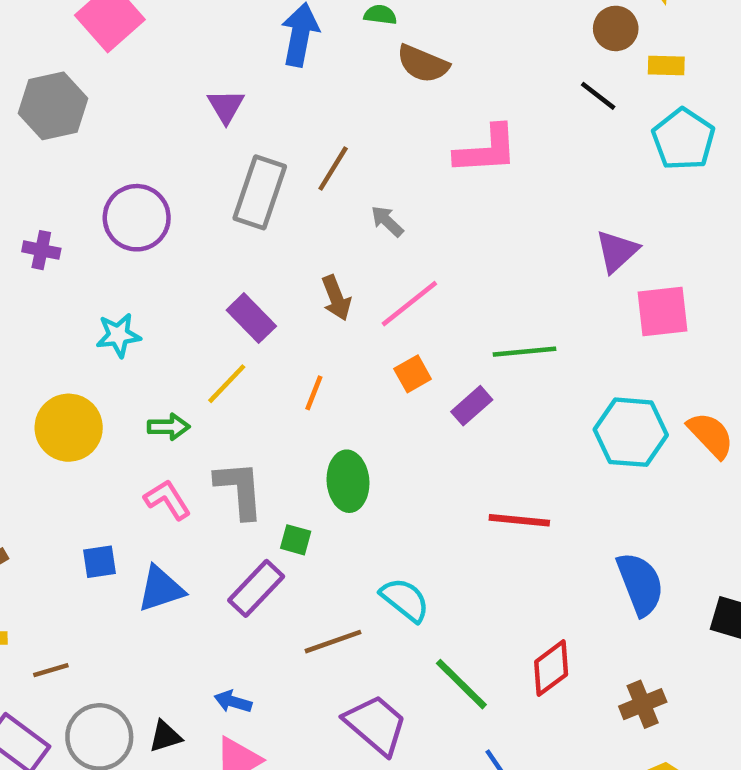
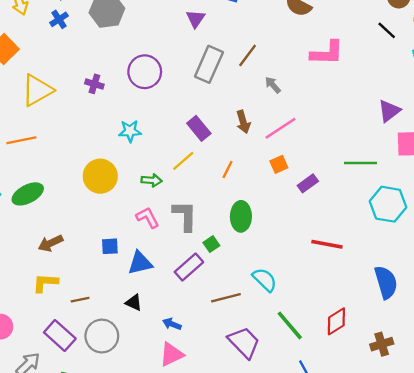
green line: (525, 352) -> (361, 163), moved
green square: (296, 540) -> (211, 244), turned 35
black triangle: (165, 736) -> (134, 303), moved, turned 36

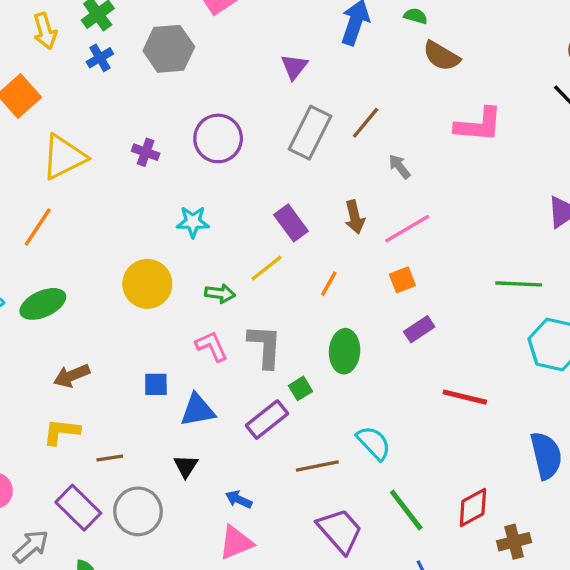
orange line: (21, 140) -> (38, 227), turned -48
purple rectangle: (308, 183) -> (419, 329), moved
black triangle: (134, 303) -> (186, 466), turned 36
brown cross: (382, 344) -> (514, 542), moved

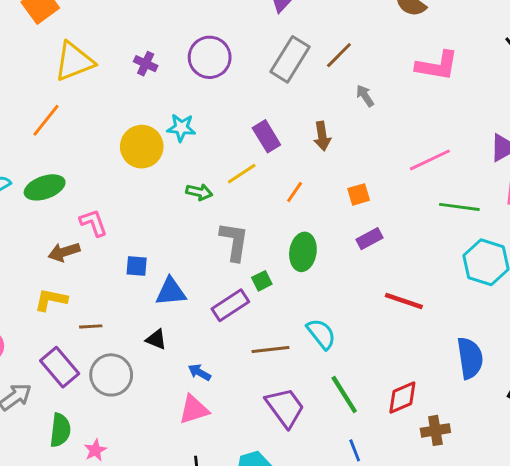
pink line: (407, 229) -> (430, 160), moved
yellow circle: (147, 284) -> (142, 147), moved
pink L-shape: (212, 346) -> (93, 223), moved
black triangle: (186, 466) -> (156, 339), turned -45

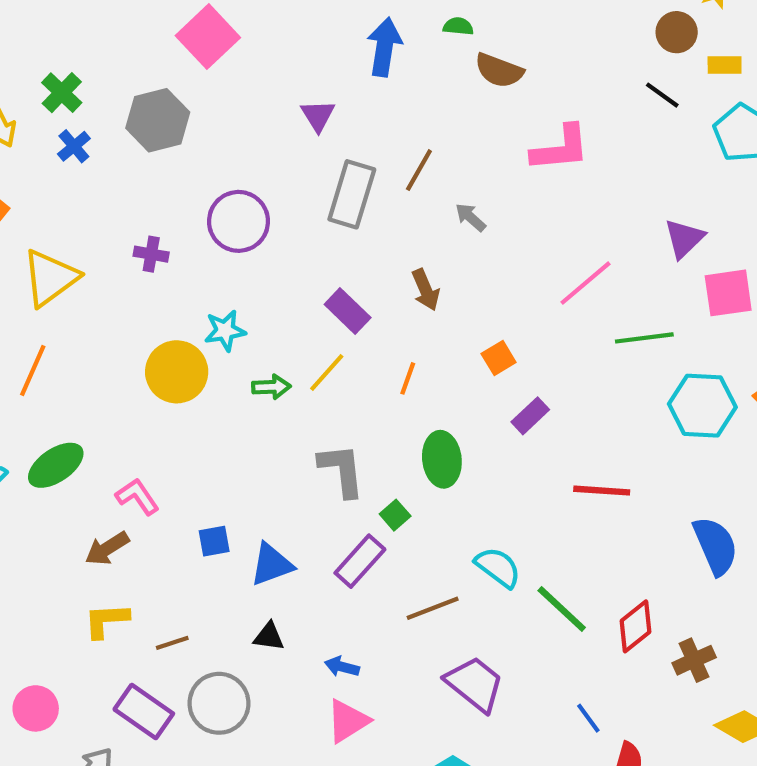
green arrow: (199, 192) -> (271, 387), moved
green line: (344, 394) -> (562, 609), moved

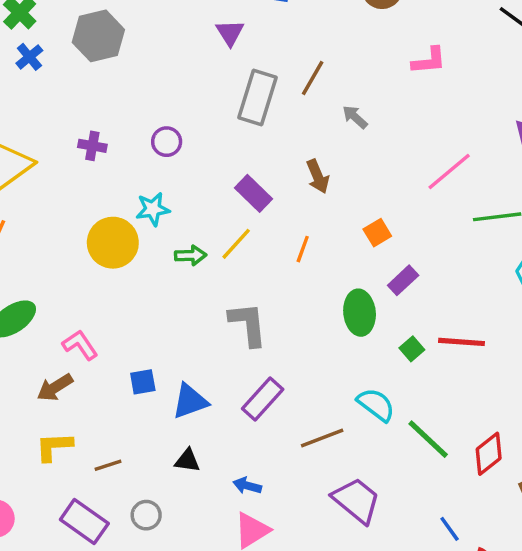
pink L-shape: (560, 148) -> (429, 61), size x0.7
purple circle: (238, 221) -> (167, 142), moved, size x0.6
green ellipse: (442, 459) -> (360, 313), moved
green square: (395, 515) -> (412, 349), moved
gray circle: (219, 703) -> (146, 515), size x0.6

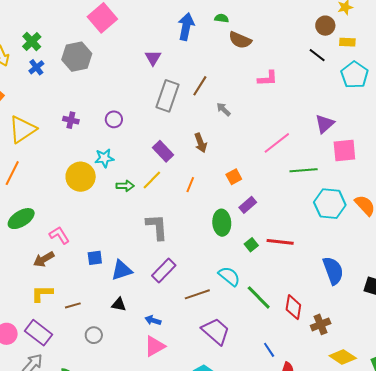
red diamond: (489, 454) -> (293, 307), turned -45
purple rectangle: (84, 522) -> (39, 333), moved

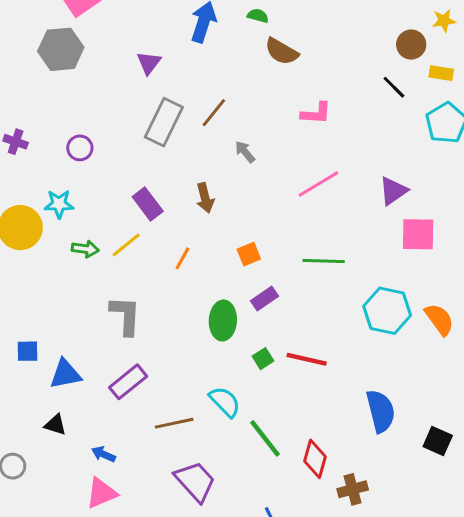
gray hexagon: (77, 57) -> (61, 49), moved
pink line: (277, 143) -> (318, 184), moved
green line: (304, 170) -> (324, 261), moved

